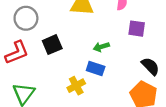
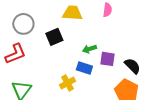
purple square: (137, 29) -> (107, 59), moved
black square: (52, 45) -> (54, 37), moved

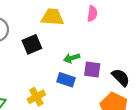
yellow cross: (67, 83) -> (36, 97), moved

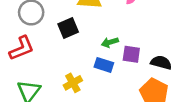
black semicircle: (121, 77) -> (161, 63), turned -30

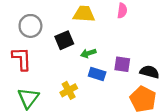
green arrow: (110, 42) -> (88, 53), moved
red L-shape: (22, 48) -> (22, 59), turned -70

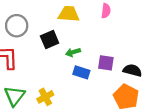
yellow cross: (69, 90) -> (45, 97), moved

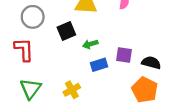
blue rectangle: (81, 72) -> (99, 65), turned -35
yellow cross: (45, 97) -> (72, 90), moved

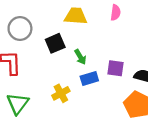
green arrow: (90, 44) -> (80, 57), turned -104
yellow cross: (72, 90) -> (61, 93), moved

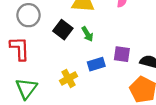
black square: (55, 43) -> (63, 30), turned -30
green arrow: (80, 57) -> (87, 34), moved

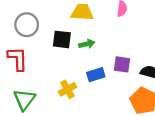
black square: (63, 30) -> (62, 39), turned -30
green arrow: (87, 34) -> (87, 44), turned -72

